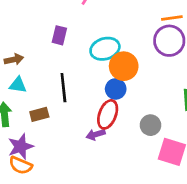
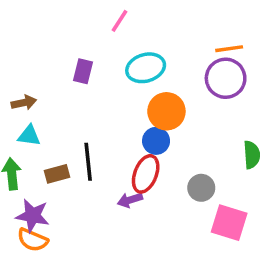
cyan ellipse: (105, 49) -> (146, 68), moved
black line: (63, 88) -> (88, 162), moved
purple star: (21, 147) -> (33, 216), turned 30

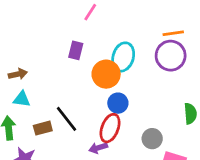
cyan ellipse: (146, 68) -> (123, 57), moved, turned -56
purple rectangle: (83, 71) -> (76, 50), moved
orange circle: (166, 111) -> (106, 74), moved
black line: (88, 162) -> (67, 119), turned -32

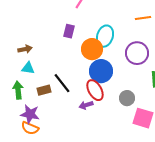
purple circle: (171, 56) -> (137, 53), moved
blue circle: (118, 103) -> (101, 71), size x1.5
red ellipse: (110, 128) -> (95, 90), turned -50

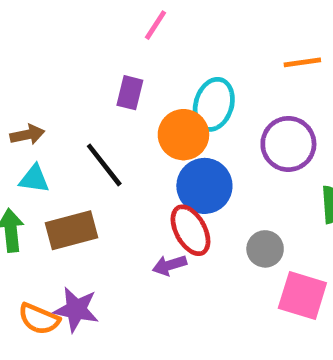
black line: (62, 83) -> (104, 165), moved
brown rectangle: (44, 90) -> (72, 230), size x1.5
purple star: (30, 114) -> (76, 310), moved

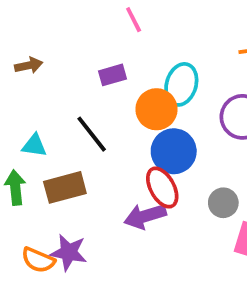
pink line: (155, 25) -> (134, 20), turned -60
purple rectangle: (130, 93) -> (113, 75), turned 60
brown arrow: (27, 135) -> (29, 65), moved
purple arrow: (169, 265) -> (145, 216), size x1.5

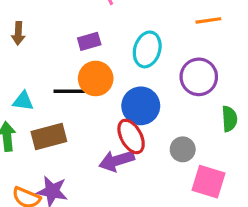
brown arrow: (29, 65) -> (18, 33), turned 105
orange circle: (156, 109) -> (96, 78), moved
black line: (92, 134) -> (71, 91), turned -52

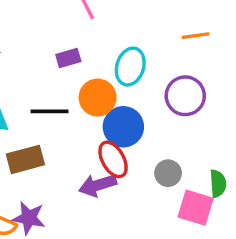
orange circle: (96, 78) -> (98, 98), moved
green semicircle: (229, 119) -> (218, 183), moved

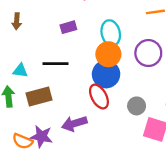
cyan ellipse: (130, 67) -> (111, 33), turned -30
orange circle: (98, 98) -> (108, 54), moved
purple arrow: (98, 185) -> (74, 124), moved

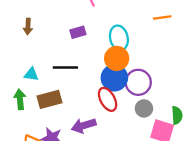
purple circle: (148, 53) -> (138, 82), moved

